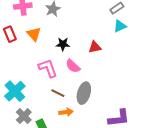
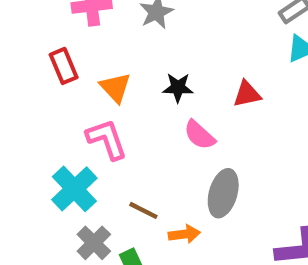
orange triangle: (34, 34) -> (115, 88), moved
pink L-shape: (48, 68) -> (107, 139), moved
brown line: (58, 93) -> (143, 210), moved

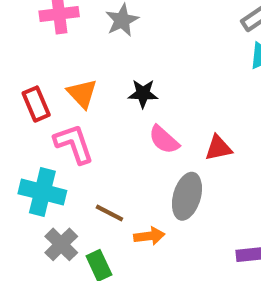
red rectangle: (64, 66) -> (36, 104), moved
red triangle: (247, 94) -> (218, 148), moved
cyan cross: (74, 189) -> (42, 192), turned -33

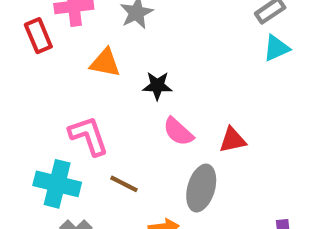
orange triangle: (82, 94) -> (105, 63), moved, turned -36
red rectangle: (36, 104) -> (38, 36), moved
brown line: (109, 213) -> (124, 184), moved

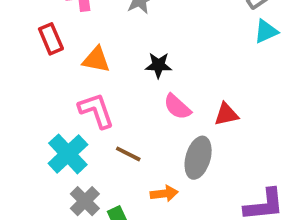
red rectangle: (38, 36) -> (51, 39), moved
orange triangle: (105, 63) -> (96, 60), moved
cyan cross: (57, 184) -> (68, 154), turned 33

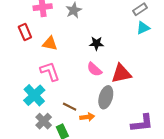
black star: (158, 65) -> (96, 43), moved
red triangle: (226, 114) -> (121, 73), size x1.5
brown line: (128, 154) -> (70, 107), moved

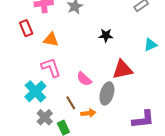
cyan triangle: (143, 28) -> (150, 45), moved
black star: (96, 43) -> (106, 35), moved
pink semicircle: (94, 69) -> (84, 79), moved
brown line: (70, 107) -> (71, 103), turned 32

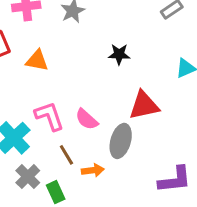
pink L-shape: (51, 68) -> (49, 116), moved

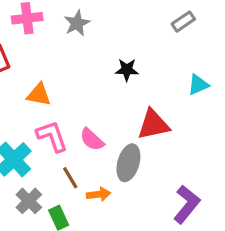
orange triangle: (37, 60) -> (39, 95), moved
purple L-shape: (175, 180) -> (187, 204), turned -45

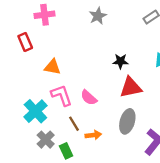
gray star: (77, 23) -> (98, 16), moved
black star: (127, 70) -> (121, 61), moved
gray ellipse: (128, 163) -> (127, 121), moved

